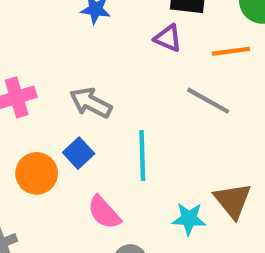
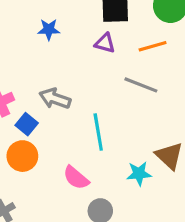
blue square: (79, 153) -> (27, 124), moved

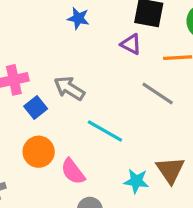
cyan line: (98, 132) -> (105, 131), turned -63
orange circle: (22, 156) -> (39, 152), moved

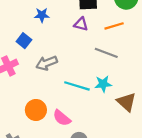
gray arrow: (69, 88) -> (47, 63), turned -40
blue square: (36, 108) -> (24, 41), moved
cyan star: (136, 181) -> (103, 84), moved

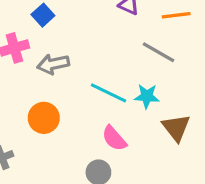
gray arrow: (47, 63) -> (53, 64), moved
pink semicircle: (62, 118) -> (114, 138), moved

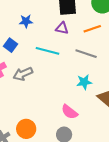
cyan line: (108, 93) -> (47, 51), moved
orange circle: (44, 118) -> (26, 129), moved

